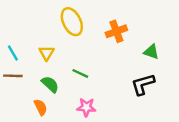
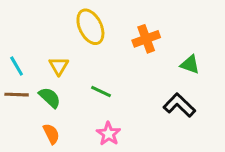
green semicircle: (50, 84) -> (50, 98), moved
black L-shape: (143, 84) -> (179, 105), turned 60
pink star: (86, 107) -> (108, 134), turned 30

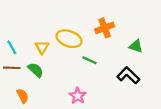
yellow ellipse: (90, 27) -> (69, 39), moved, turned -45
green line: (101, 92) -> (89, 60), moved
orange semicircle: (51, 134) -> (23, 96), moved

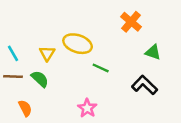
orange cross: (105, 28) -> (131, 22), moved, turned -30

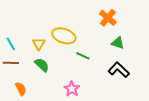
green triangle: (153, 52) -> (118, 43), moved
green semicircle: (40, 79) -> (42, 65), moved

